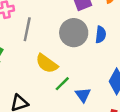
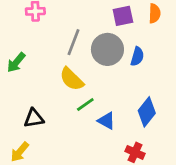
gray line: (27, 29) -> (74, 42), moved
blue triangle: (83, 95) -> (106, 121), turned -35

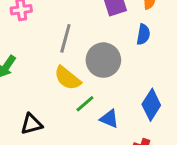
gray circle: (107, 49) -> (103, 60), moved
blue semicircle: (137, 56) -> (143, 34), moved

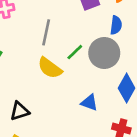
gray circle: (103, 60) -> (104, 53), moved
green line: (85, 104) -> (75, 52), moved

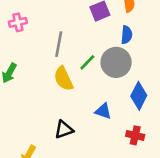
yellow semicircle: (50, 68) -> (63, 79), turned 30
black triangle: (20, 111) -> (64, 130), moved

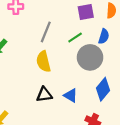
green line: (87, 62) -> (75, 38), moved
black triangle: (64, 130) -> (44, 95), moved

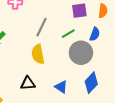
black triangle: (44, 95) -> (28, 83), moved

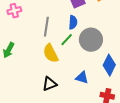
green line: (68, 34) -> (67, 40), moved
blue semicircle: (95, 34) -> (73, 22), moved

